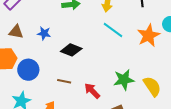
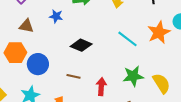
cyan line: (113, 30) -> (128, 39), moved
blue star: (44, 33) -> (56, 16), moved
red arrow: (92, 91) -> (101, 87), turned 48

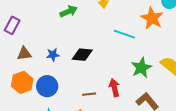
blue star: (56, 16) -> (53, 55), moved
brown line: (73, 76) -> (89, 94), moved

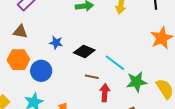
cyan line: (124, 34) -> (115, 63), moved
brown triangle: (24, 54) -> (20, 32), moved
brown line: (89, 94) -> (92, 77), moved

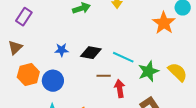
brown triangle: (20, 32) -> (15, 47), moved, turned -42

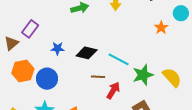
purple rectangle: (24, 17) -> (30, 29), moved
orange star: (164, 23) -> (161, 28), size x0.6
red arrow: (120, 89) -> (113, 90), turned 36

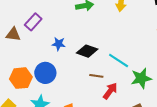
brown triangle: (11, 43) -> (13, 34), turned 42
orange hexagon: (23, 71) -> (21, 78), moved

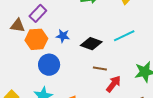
cyan line: (119, 60) -> (124, 36), moved, turned -60
orange hexagon: (21, 78) -> (36, 39), moved

